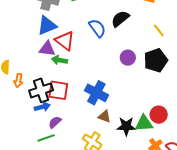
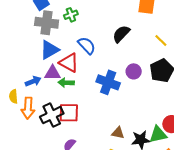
blue semicircle: (97, 28) -> (87, 45), moved
orange arrow: (18, 80) -> (28, 108), size x1.5
blue cross: (96, 93) -> (108, 82), moved
blue arrow: (42, 107) -> (33, 81), moved

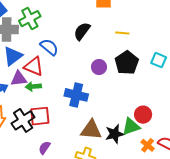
green cross: (71, 15) -> (30, 19), size x1.5
yellow line: (161, 41) -> (122, 33), turned -32
blue cross: (108, 82) -> (76, 95), moved
brown triangle: (118, 133) -> (91, 130), size x1.6

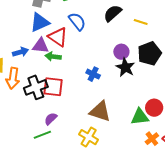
yellow line: (122, 33) -> (141, 22), moved
blue cross: (76, 95) -> (93, 74), size x0.6
black star: (115, 134) -> (125, 67), moved, turned 30

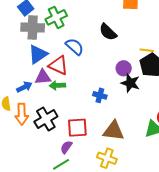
black semicircle: (113, 13) -> (108, 32), turned -84
yellow line: (141, 22) -> (147, 50), moved
red square: (53, 87) -> (77, 128), moved

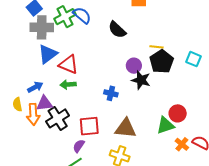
blue semicircle: (75, 47) -> (82, 15), moved
purple triangle: (43, 77) -> (44, 103), moved

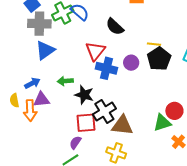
red triangle: (69, 64) -> (95, 51), moved, turned 45
black star: (141, 80) -> (84, 95), moved
blue cross: (111, 93) -> (106, 68), moved, size x1.5
black cross: (58, 118) -> (104, 112), moved

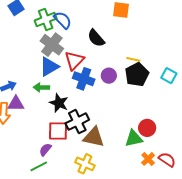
gray cross: (39, 24) -> (52, 45), moved, turned 30
blue triangle: (45, 50) -> (49, 67), moved

